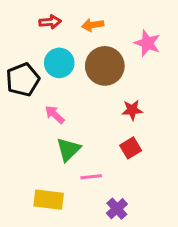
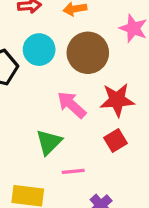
red star: (132, 110) -> (117, 100), size x1.5
pink arrow: (55, 115) -> (72, 105), moved, size x1.4

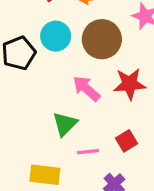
red square: (115, 141) -> (126, 141), moved

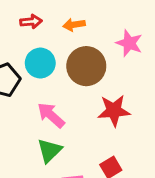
pink arrow: (86, 88) -> (51, 115), moved

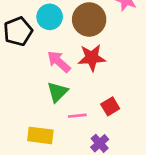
red star: (114, 111) -> (92, 58), moved

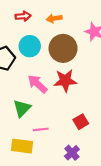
green triangle: (58, 92) -> (22, 108), moved
pink line: (77, 116) -> (41, 129), moved

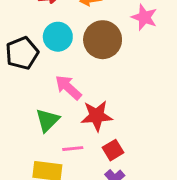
red star: (65, 81) -> (97, 116), moved
red square: (81, 122) -> (113, 150), moved

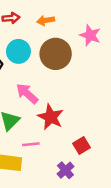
red star: (97, 116) -> (51, 117), turned 30
red square: (113, 150) -> (82, 145), moved

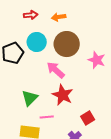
pink star: (90, 35) -> (97, 60), moved
pink arrow: (27, 93) -> (56, 70), moved

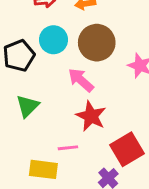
green triangle: (30, 98) -> (28, 106), moved
red square: (88, 118) -> (127, 149), size x1.6

